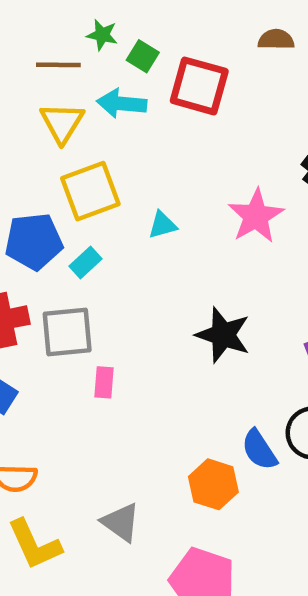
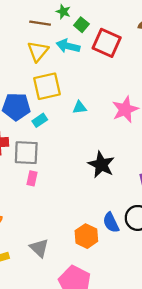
pink rectangle: (104, 382) -> (32, 178), moved

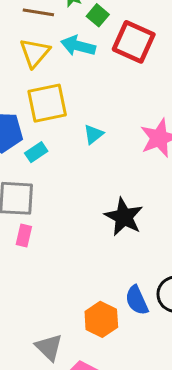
cyan triangle: (79, 107) -> (94, 134), turned -32
gray triangle: (39, 248) -> (49, 347), moved

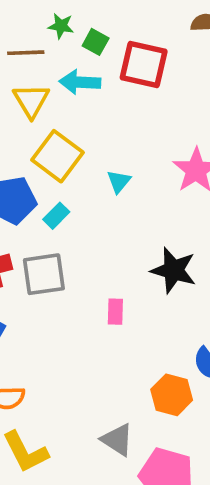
yellow square: (47, 103) -> (58, 156), turned -30
pink rectangle: (24, 236) -> (115, 312), moved

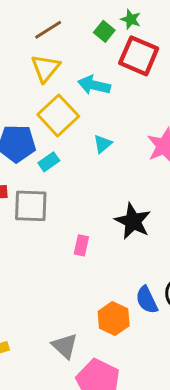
green star: (61, 26) -> (131, 19), moved
brown line: (26, 53) -> (48, 30), turned -40
cyan arrow: (80, 82) -> (94, 85), moved

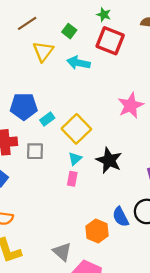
brown line: (48, 30) -> (27, 23), moved
green square: (104, 31) -> (69, 31), moved
yellow square: (58, 115) -> (76, 129), moved
cyan triangle: (103, 144) -> (75, 159), moved
gray square: (31, 206) -> (35, 151), size x0.7

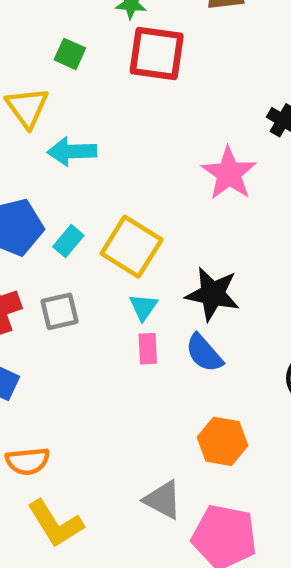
cyan arrow: (78, 63) -> (72, 151), moved
blue semicircle: (121, 217) -> (204, 353), moved

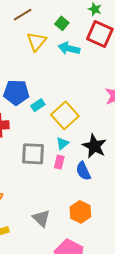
cyan arrow: (72, 151) -> (69, 48), moved
gray square: (60, 311) -> (33, 154), moved, size x1.4
gray triangle: (163, 500) -> (41, 218), moved

